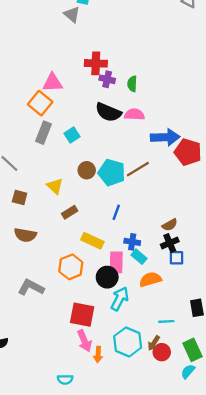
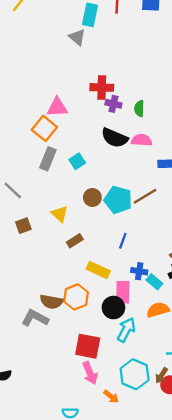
brown square: (20, 198) -> (23, 226), turned -35
brown semicircle: (25, 235) -> (51, 302), moved
cyan rectangle: (139, 257) -> (154, 282), moved
orange arrow: (98, 354) -> (111, 396), moved, turned -56

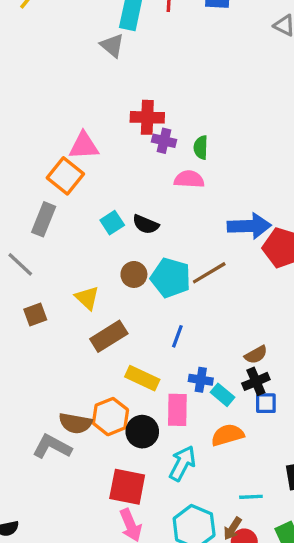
black semicircle: (115, 138) -> (146, 224), moved, size x0.7
pink semicircle: (142, 140) -> (189, 179), moved
gray rectangle: (48, 159) -> (44, 219), moved
brown rectangle: (75, 241) -> (109, 336), size x1.5
black circle: (113, 308) -> (142, 432), moved

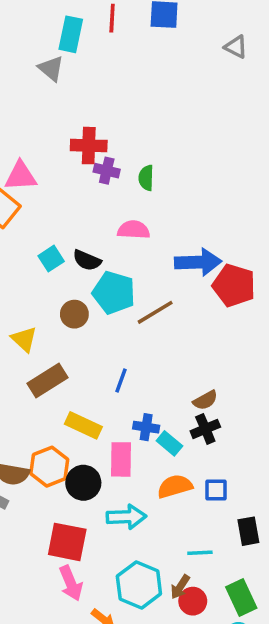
pink semicircle: (189, 179) -> (134, 230), moved
cyan pentagon: (171, 278) -> (114, 293), moved
blue square: (266, 403) -> (216, 490), moved
cyan arrow: (182, 463) -> (126, 517), turned 60

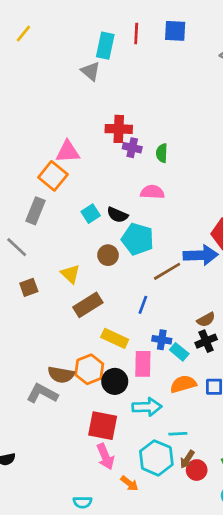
blue arrow: (198, 262) -> (201, 255), moved
brown line: (155, 312) -> (167, 271), moved
cyan line: (200, 553) -> (178, 434), moved

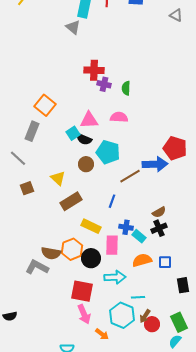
pink triangle: (68, 152) -> (89, 120), moved
black semicircle: (117, 215) -> (84, 139), moved

